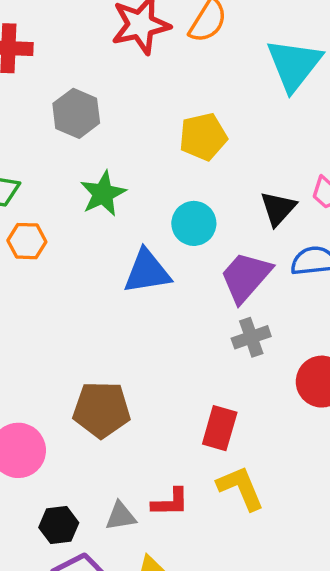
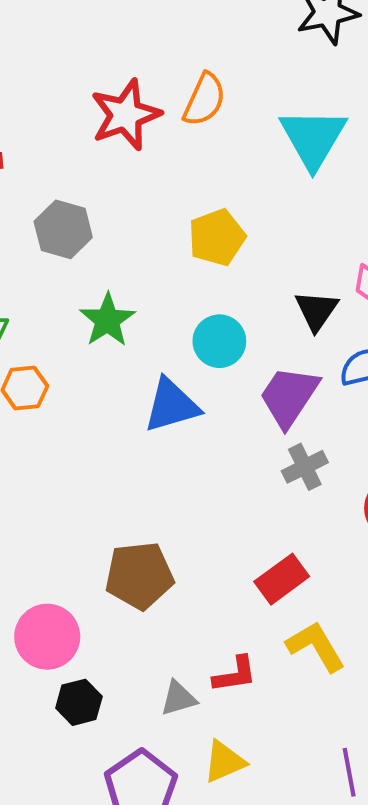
red rectangle: (220, 428) -> (282, 579), turned 45
black hexagon: (59, 525) -> (79, 702), moved

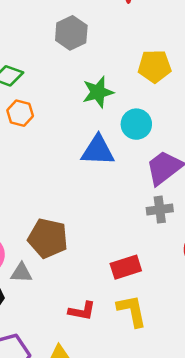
green star: (107, 320) -> (98, 92), moved
gray triangle: (178, 698) -> (21, 273), moved

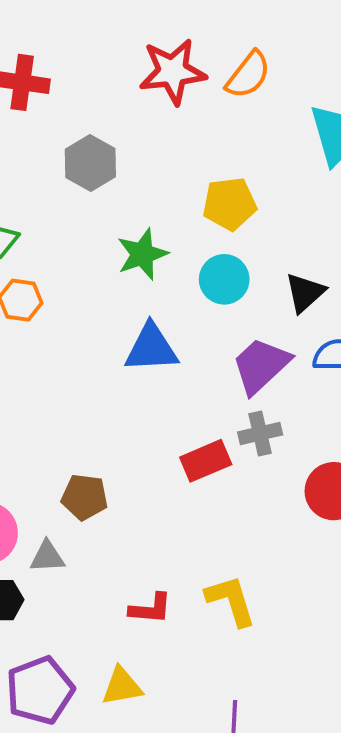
cyan circle: (136, 124) -> (224, 279), moved
brown pentagon: (48, 238) -> (85, 497), size x0.7
red rectangle: (126, 267) -> (206, 461), moved

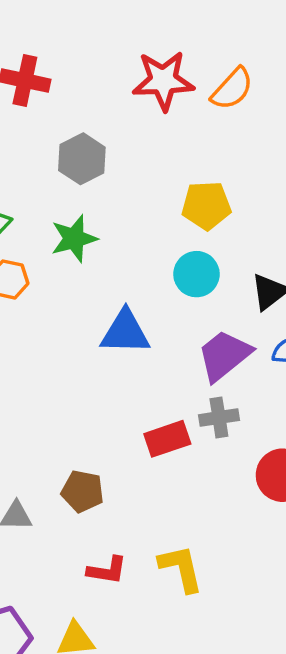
green star: (142, 254) -> (74, 239), moved
brown pentagon: (85, 497) -> (83, 491), moved

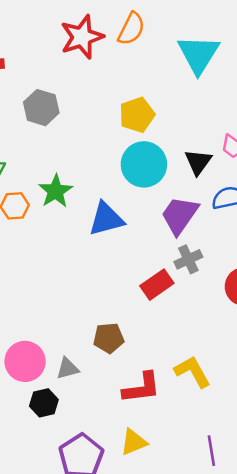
green star: (74, 239) -> (56, 191), moved
cyan circle: (196, 274) -> (144, 164), size x1.4
red L-shape: (107, 570) -> (142, 388), size x1.4

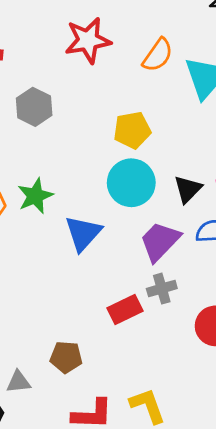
orange semicircle: (131, 29) -> (158, 55), moved
blue triangle: (106, 219) -> (83, 233), turned -42

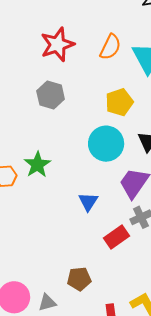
gray hexagon: (34, 107) -> (51, 95), moved
yellow pentagon: (132, 130) -> (119, 102), moved
blue triangle: (83, 233) -> (88, 202), moved, size x0.7

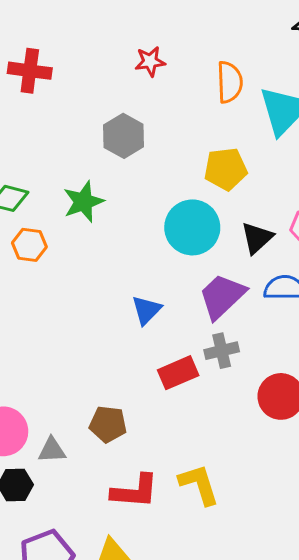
red star: (57, 44) -> (150, 61), size x0.6
orange semicircle: (110, 47) -> (230, 82), turned -40
green star: (37, 165) -> (84, 202), moved

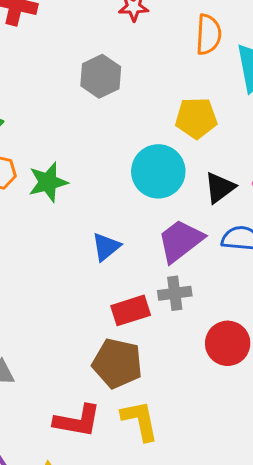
green star: (84, 202) -> (48, 182), moved
brown pentagon: (108, 424) -> (117, 363), moved, size x1.4

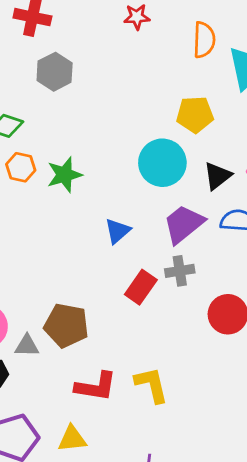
gray hexagon: (101, 76) -> (55, 72), moved
red rectangle: (131, 310) -> (141, 287), turned -36
brown pentagon: (117, 363) -> (66, 325), moved

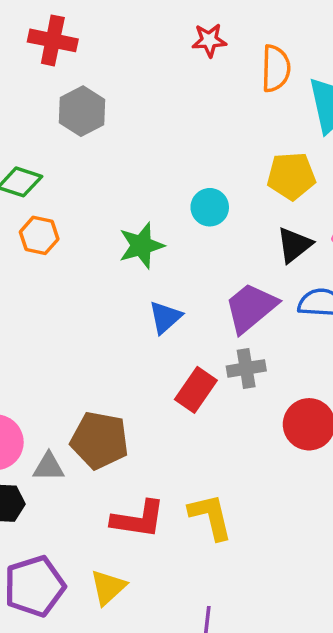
red star: (137, 17) -> (209, 40), moved
yellow pentagon: (195, 114) -> (291, 176), moved
cyan circle: (162, 163) -> (210, 207), moved, size x0.6
green star: (64, 175) -> (141, 246), moved
yellow triangle: (72, 439) -> (108, 587), turned -36

